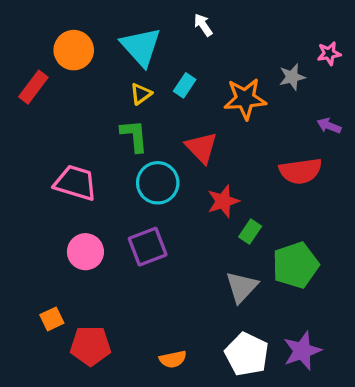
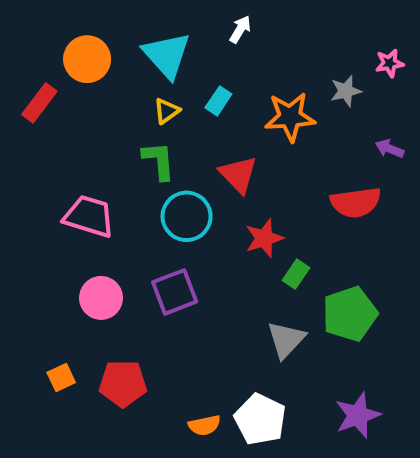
white arrow: (203, 25) -> (240, 29), turned 65
red pentagon: (91, 346) -> (123, 383), moved
white pentagon: (247, 354) -> (260, 419), moved

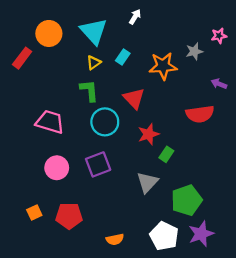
green pentagon: (350, 314) -> (187, 200), moved
gray triangle: (286, 340) -> (147, 182), moved
white pentagon: (260, 419) -> (164, 236), moved

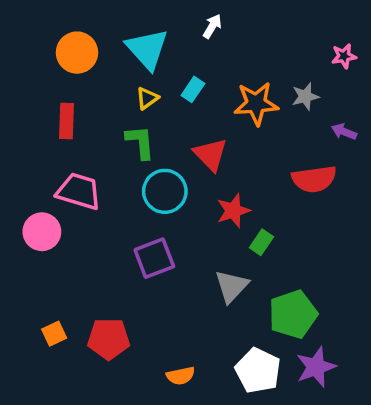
gray star: (194, 51) -> (305, 96), moved
red rectangle: (22, 58) -> (66, 121), moved, turned -35
pink circle: (57, 168) -> (42, 232), moved

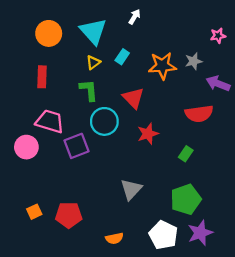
purple arrow: (344, 132) -> (218, 84), size x1.5
green rectangle: (261, 242) -> (186, 154), moved
purple square: (154, 258) -> (77, 146), moved
gray triangle: (232, 286) -> (131, 189), moved

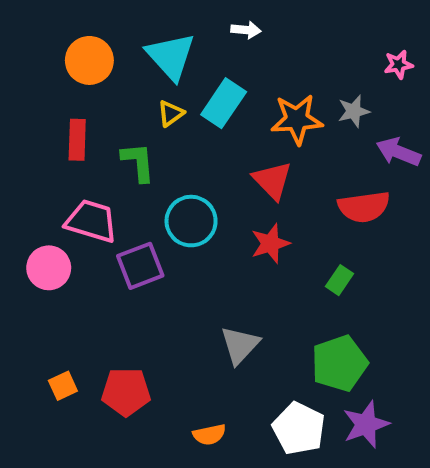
white arrow: (134, 17) -> (246, 30), turned 64
cyan rectangle: (122, 57) -> (224, 103), size x1.6
green L-shape: (89, 90) -> (138, 162), moved
red triangle: (133, 98) -> (272, 180), moved

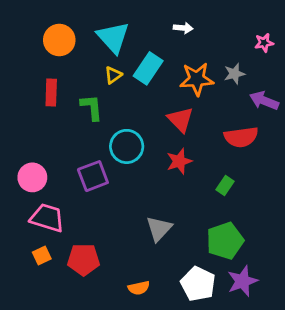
white arrow: (246, 30) -> (183, 28), moved
pink trapezoid: (91, 221) -> (47, 218), moved

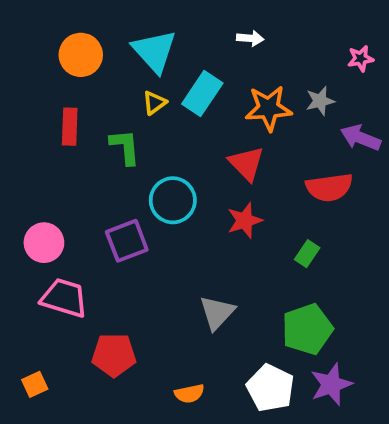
orange square: (42, 256) -> (35, 384), moved

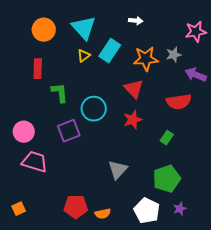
pink star: (361, 59) -> (196, 32), size x1.5
green L-shape: (125, 147) -> (60, 93), moved
red pentagon: (114, 355) -> (76, 207), moved
purple star: (331, 384) -> (180, 209), size x0.6

